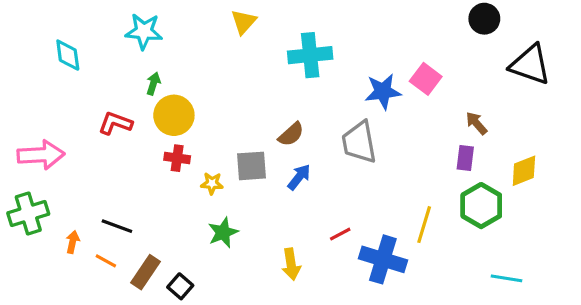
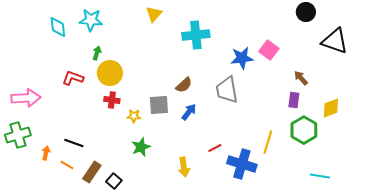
cyan diamond: (68, 55) -> (58, 27), moved

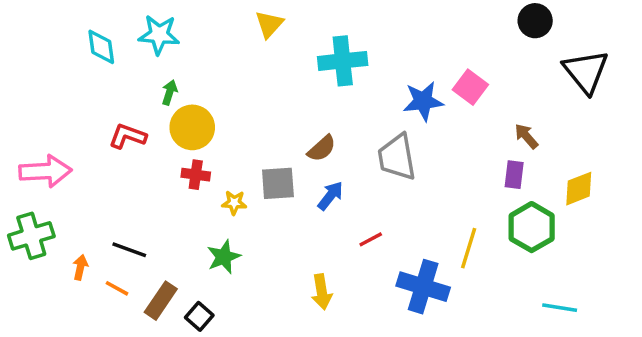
black triangle: (335, 41) -> (586, 71), turned 32
green star: (141, 147) -> (224, 257), moved
red line: (215, 148) -> (371, 239), moved

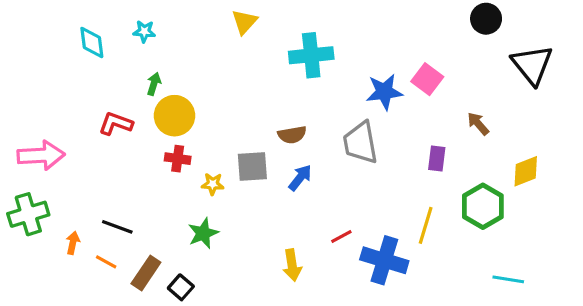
cyan star: (159, 35) -> (144, 31), size x0.6
brown semicircle: (322, 148) -> (292, 135), turned 32
purple rectangle: (514, 175) -> (437, 159), moved
red line: (371, 239) -> (341, 236), moved

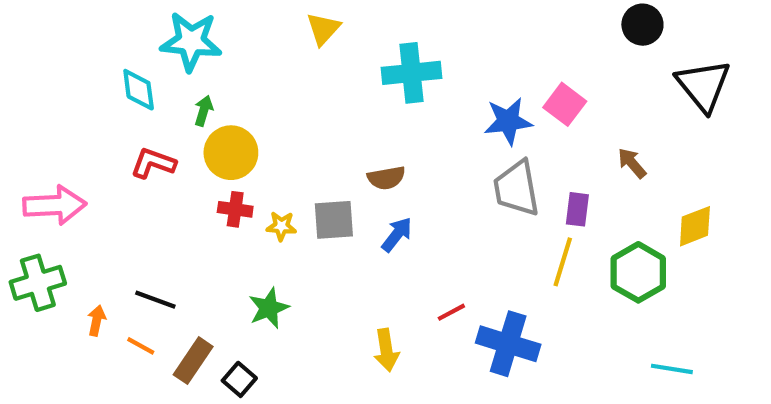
cyan star: (144, 31) -> (191, 41), size x2.0
cyan diamond: (92, 43) -> (139, 90), moved
gray trapezoid: (360, 143) -> (516, 188), moved
yellow star: (213, 184) -> (281, 226), moved
yellow line: (426, 225) -> (563, 262), moved

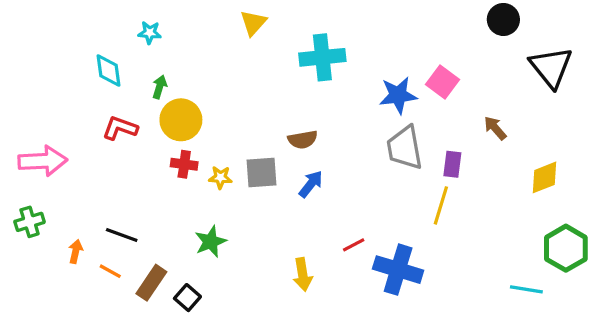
cyan star: (191, 41) -> (150, 33), size x0.5
green hexagon: (638, 272) -> (566, 248), moved
green cross: (38, 283) -> (30, 222), size x0.7

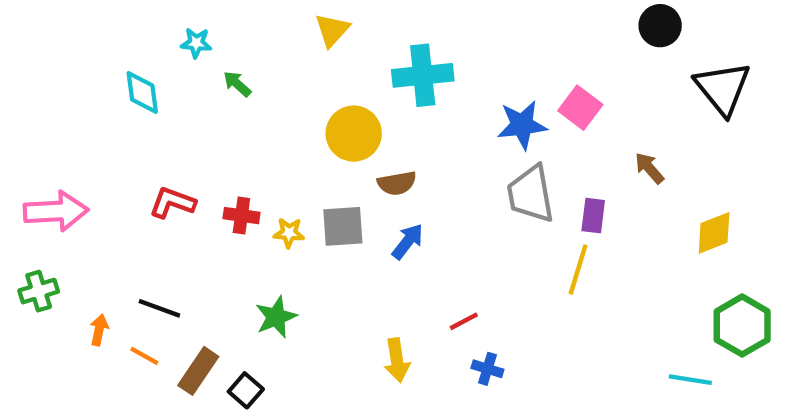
green arrow: (160, 87) -> (237, 84), moved, turned -65
yellow circle: (181, 120) -> (354, 134), moved
red L-shape: (120, 128) -> (172, 203), moved
blue cross: (398, 270) -> (487, 369), moved, size x0.5

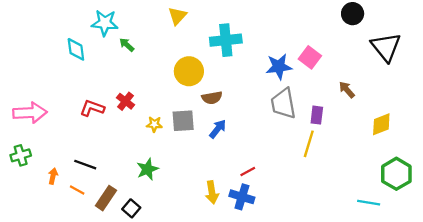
cyan star: (196, 43) -> (105, 23), size x1.6
red cross: (241, 216) -> (126, 101), moved, turned 30
blue cross: (487, 369) -> (242, 197), moved, size x1.5

